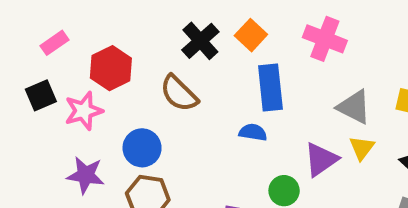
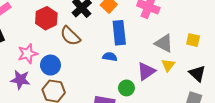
red hexagon: (111, 68) -> (46, 18), moved
pink star: (84, 111) -> (28, 54), moved

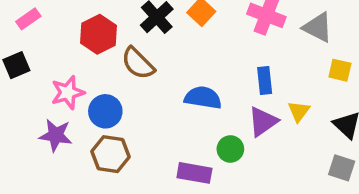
blue rectangle: (119, 33) -> (265, 80), moved, size x0.7
gray triangle: (164, 43) -> (318, 27), moved
blue semicircle: (110, 57) -> (203, 98), size x1.5

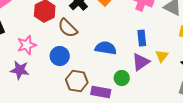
blue circle: (105, 111) -> (60, 56), moved
brown hexagon: (110, 154) -> (77, 81), moved

